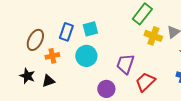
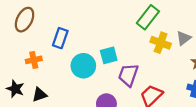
cyan square: (90, 29) -> (109, 55), moved
brown ellipse: (35, 40) -> (25, 20), moved
orange cross: (52, 56) -> (34, 60), moved

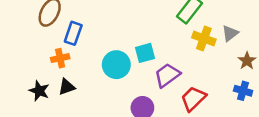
blue rectangle: (60, 38) -> (73, 33), moved
purple trapezoid: (128, 75) -> (167, 75), turned 35
black triangle: (40, 95) -> (67, 87), moved

